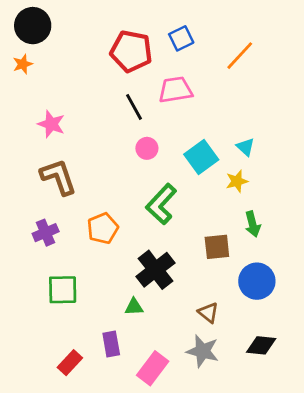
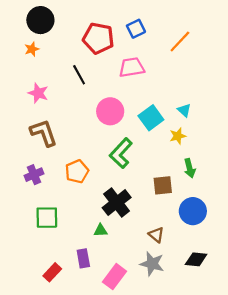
black circle: (33, 26) -> (40, 20), moved
orange star: (23, 64) -> (32, 49), moved
black line: (134, 107) -> (79, 75), moved
pink circle: (147, 148) -> (110, 111), size x1.6

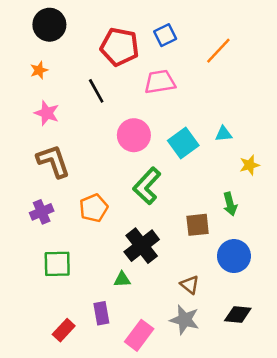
orange star: (32, 49) -> (39, 70), moved
cyan triangle: (184, 110) -> (224, 134), turned -48
yellow star: (178, 136) -> (250, 165), moved

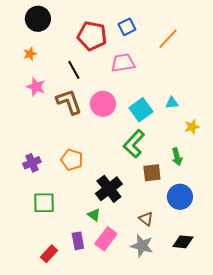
brown L-shape: (53, 161) -> (69, 102), moved
green L-shape: (147, 186) -> (134, 144), moved
orange pentagon: (94, 208) -> (72, 160), turned -30
green triangle: (122, 279) -> (94, 215), turned 40
pink rectangle: (139, 335) -> (106, 239), moved

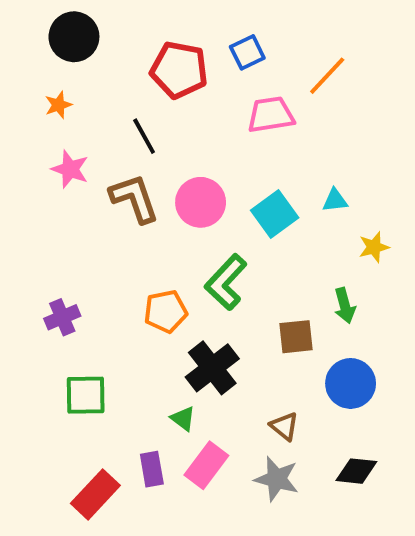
pink trapezoid: (123, 63) -> (271, 115), moved
green L-shape: (134, 144) -> (226, 282), moved
orange pentagon: (72, 160) -> (166, 311), moved, turned -30
red rectangle: (49, 254) -> (95, 494), size x1.4

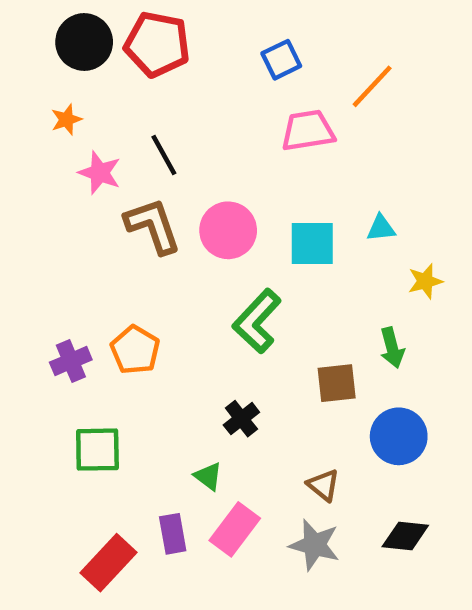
red pentagon: (179, 70) -> (157, 44), moved
pink star: (70, 169) -> (100, 173), moved
cyan square: (275, 214) -> (312, 244), turned 36
orange pentagon: (166, 311) -> (135, 350), moved, turned -30
black cross: (212, 368) -> (241, 419), size x0.6

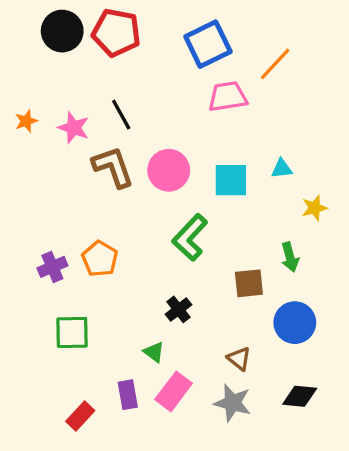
blue square: (281, 60) -> (208, 44), size x1.6
orange star: (66, 120) -> (26, 121), moved
red rectangle: (108, 563) -> (80, 416), size x0.7

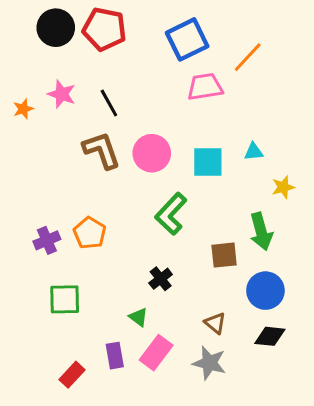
pink star: (74, 128) -> (62, 94), moved
green arrow: (290, 257) -> (261, 231), size x1.4
black diamond: (300, 396) -> (270, 336), moved

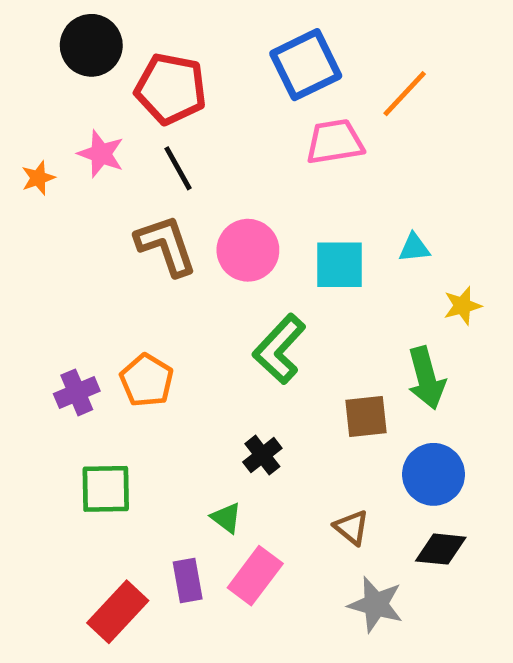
red pentagon: (104, 29) -> (171, 89), moved
gray star: (209, 363) -> (376, 605), moved
red rectangle: (72, 375) -> (118, 612), size x1.4

